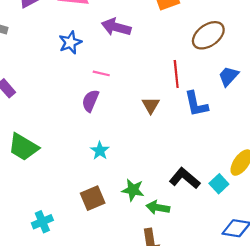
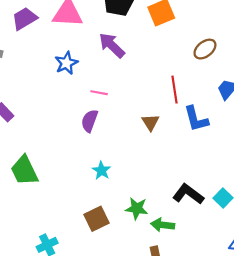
purple arrow: (116, 27) -> (112, 45), turned 32
brown ellipse: (208, 35) -> (205, 49), size x0.7
green trapezoid: (23, 147) -> (24, 171), turned 36

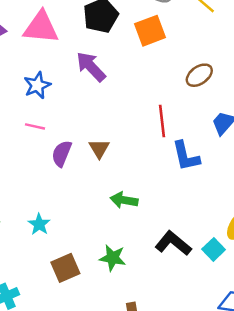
pink line: (99, 93) -> (35, 126), moved
brown triangle: (150, 122) -> (99, 149), moved
cyan star: (101, 170) -> (39, 224), moved
green arrow: (163, 225) -> (124, 200), moved

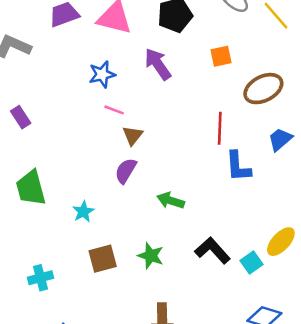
orange square: (150, 31) -> (221, 56), moved, size x0.7
brown ellipse: (199, 75) -> (263, 89), size x1.4
pink line: (35, 126) -> (114, 110), moved
brown triangle: (99, 149) -> (133, 136), moved
purple semicircle: (62, 154) -> (126, 171), moved

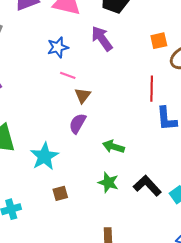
orange square: (221, 56) -> (159, 41), moved
cyan star: (83, 212) -> (44, 156), size x1.6
green star: (151, 256) -> (108, 183), moved
brown square: (103, 259) -> (60, 193), size x0.7

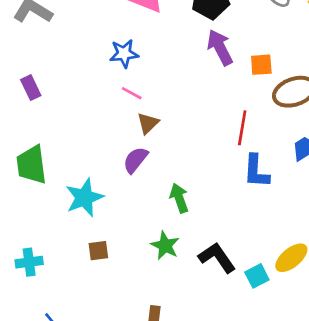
purple arrow: (102, 39) -> (220, 47), moved
green arrow: (113, 147) -> (179, 198), turned 45

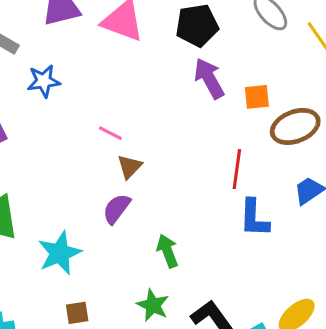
blue star: (124, 54) -> (44, 81), moved

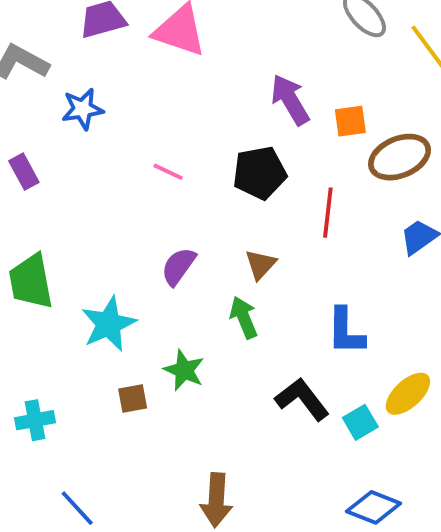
black pentagon: (197, 25) -> (260, 173), moved
brown triangle: (130, 167) -> (261, 265), moved
blue L-shape: (254, 218) -> (346, 331), moved
green star: (153, 305) -> (184, 370), moved

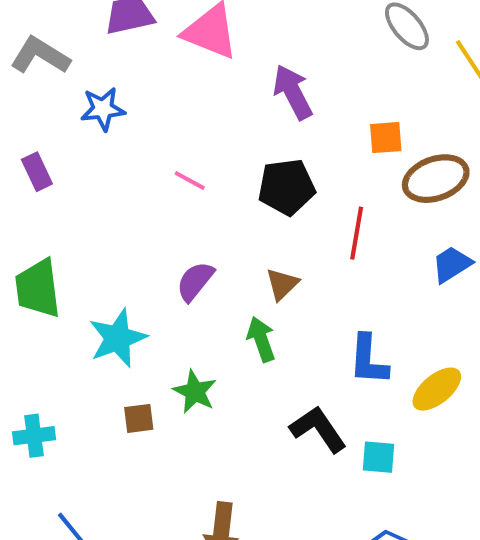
purple arrow: (290, 100) -> (293, 92), moved
yellow ellipse: (408, 394) -> (437, 389), moved
cyan square: (360, 422) -> (378, 457), turned 32

